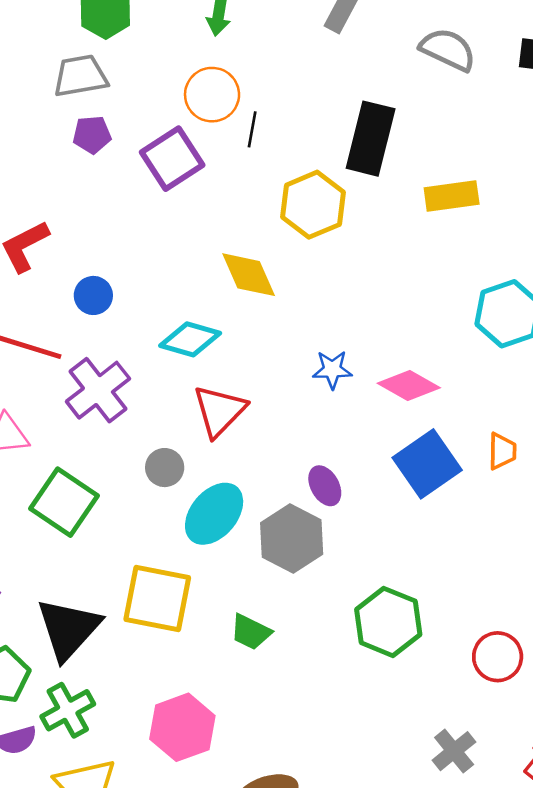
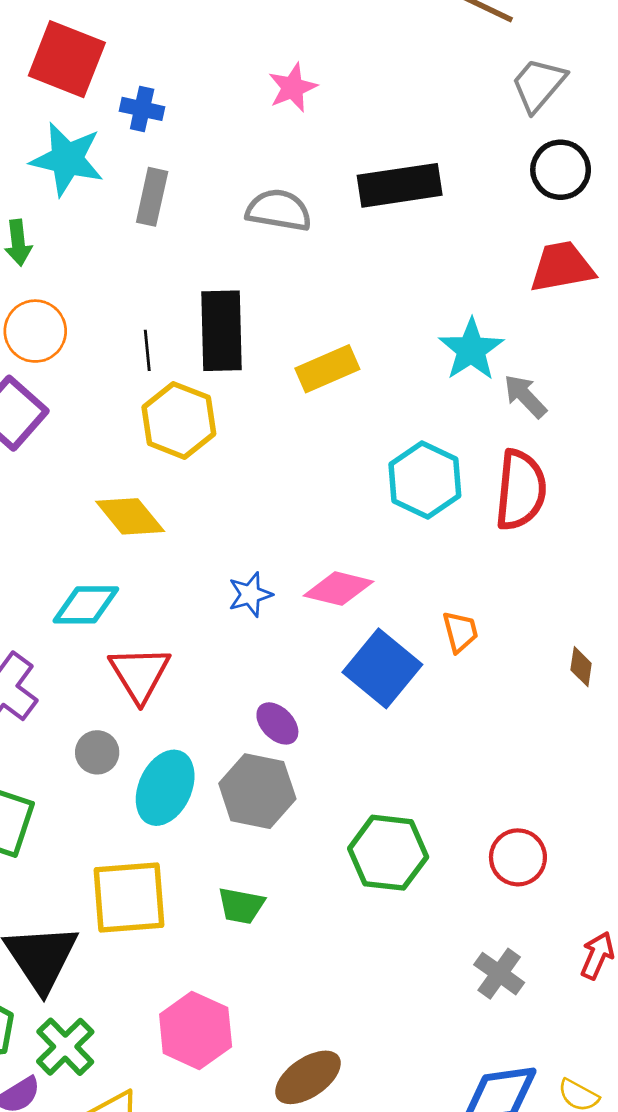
black line: (252, 129) -> (147, 350), moved

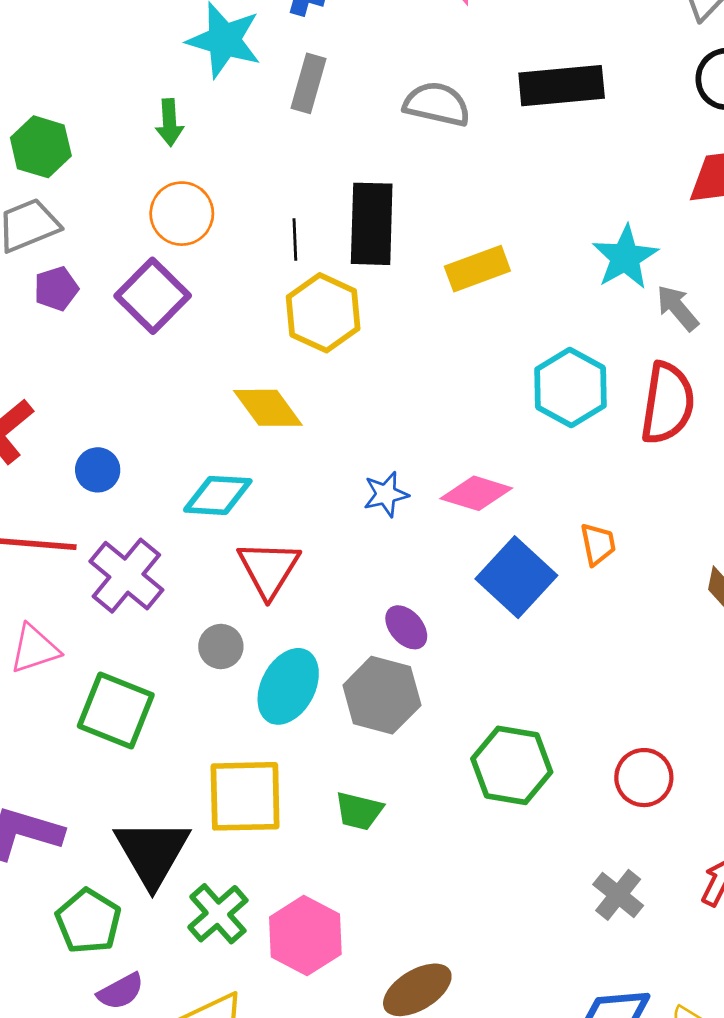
green cross: (65, 1047) -> (218, 914), moved

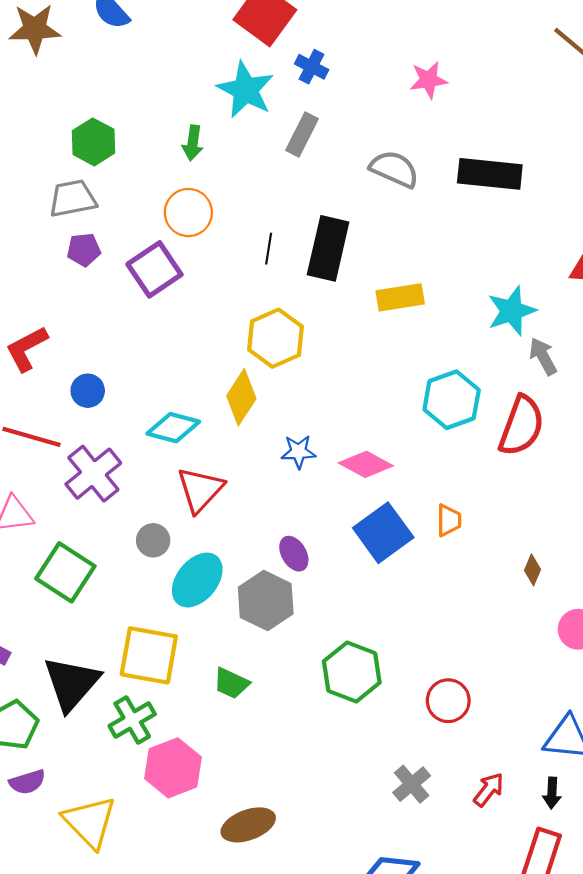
yellow hexagon: (323, 313) -> (276, 338), moved
yellow diamond: (268, 408) -> (241, 397), moved, turned 58
green cross: (218, 914) -> (132, 720), moved

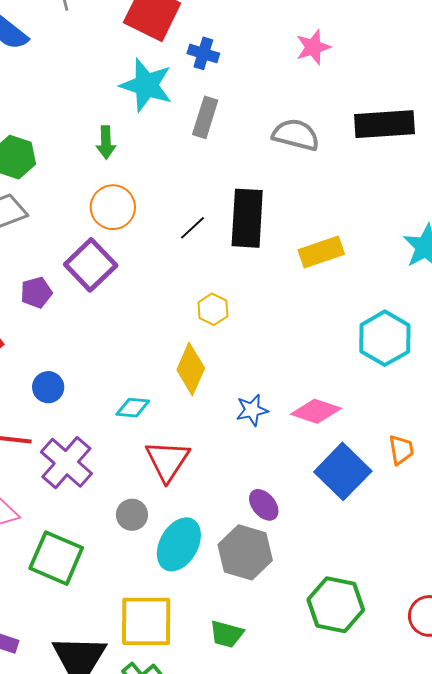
black line: (269, 249) -> (192, 228), turned 48
purple pentagon: (84, 250) -> (36, 292), moved
yellow hexagon: (276, 338) -> (213, 309), size x0.6
cyan diamond: (173, 428) -> (133, 408), size x0.7

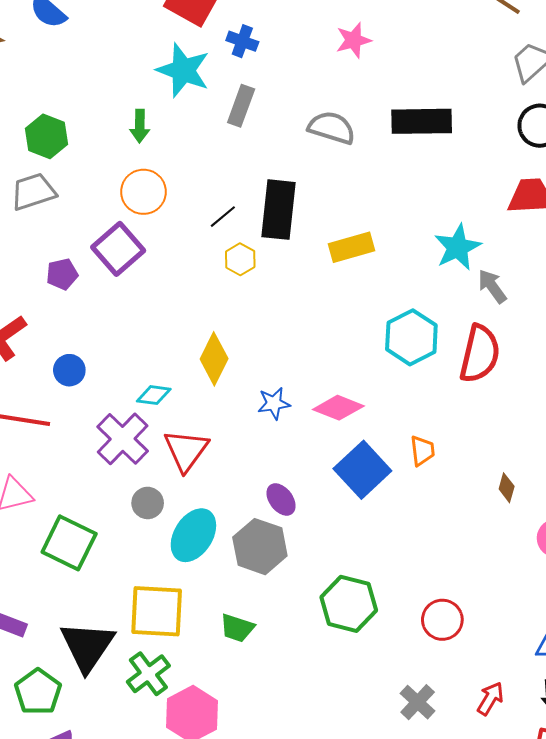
yellow hexagon: (213, 309) -> (240, 259), moved
purple cross: (66, 463) -> (123, 439), moved

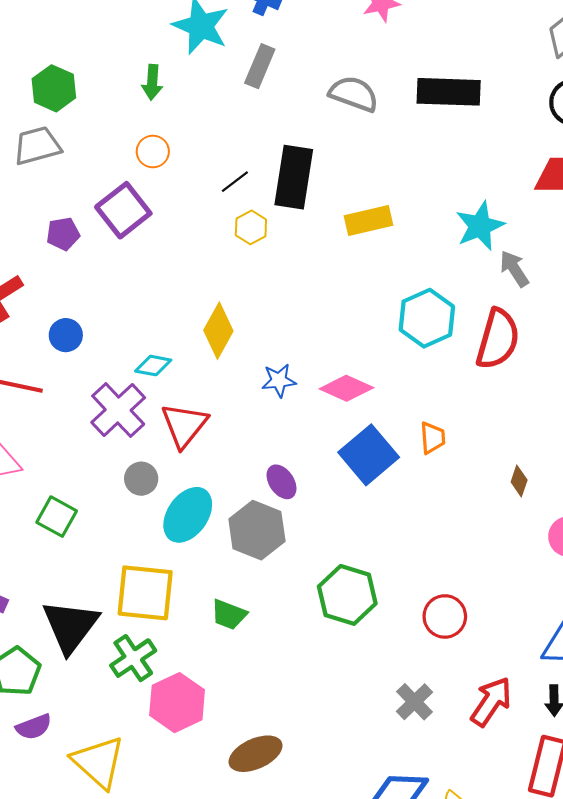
orange circle: (143, 192) -> (153, 151), size x0.7
green square: (69, 543) -> (57, 517), size x0.7
red arrow: (490, 698) -> (491, 702), size x1.4

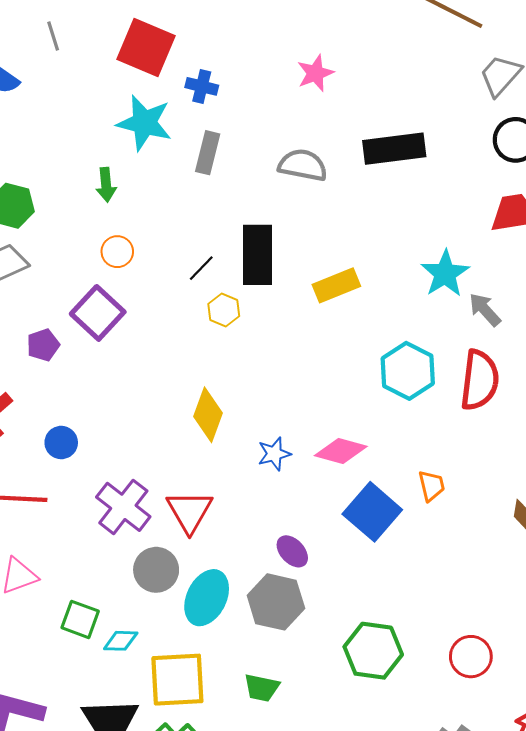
cyan diamond: (153, 366) -> (121, 641), moved
gray circle: (141, 479) -> (156, 570), size x1.4

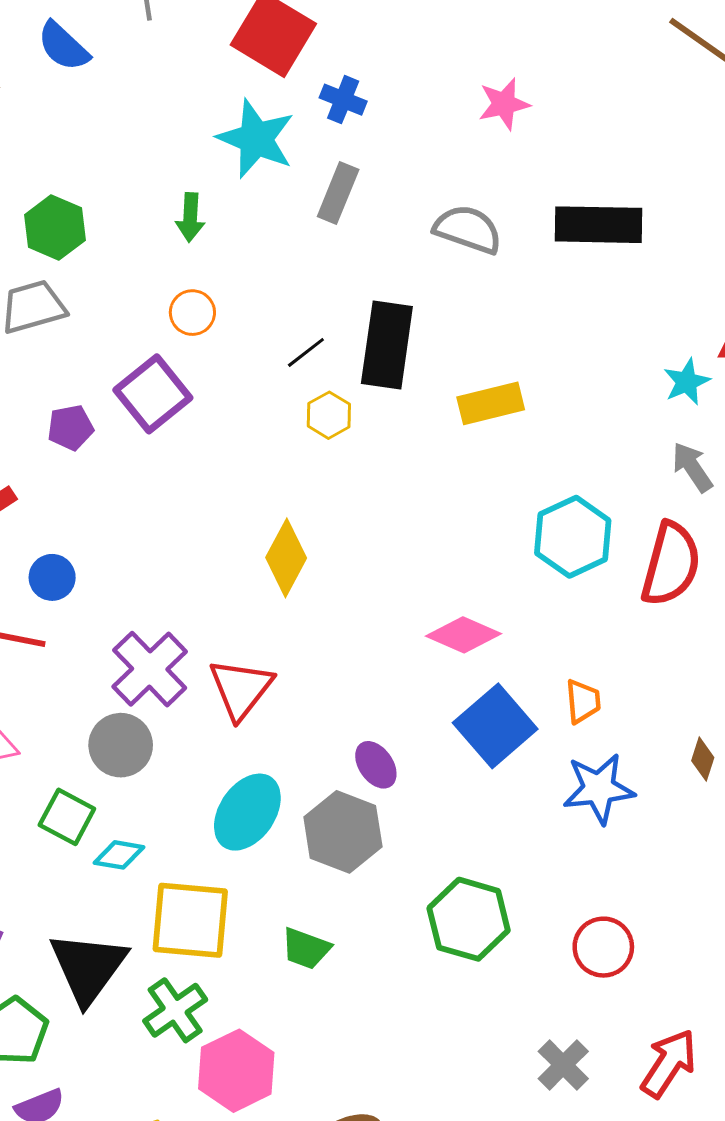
cyan star: (445, 274) -> (687, 382), moved, size x0.7
blue circle: (61, 443) -> (52, 577), moved
blue star: (274, 454) -> (599, 789), moved, size x1.5
gray circle: (156, 570) -> (121, 745), moved

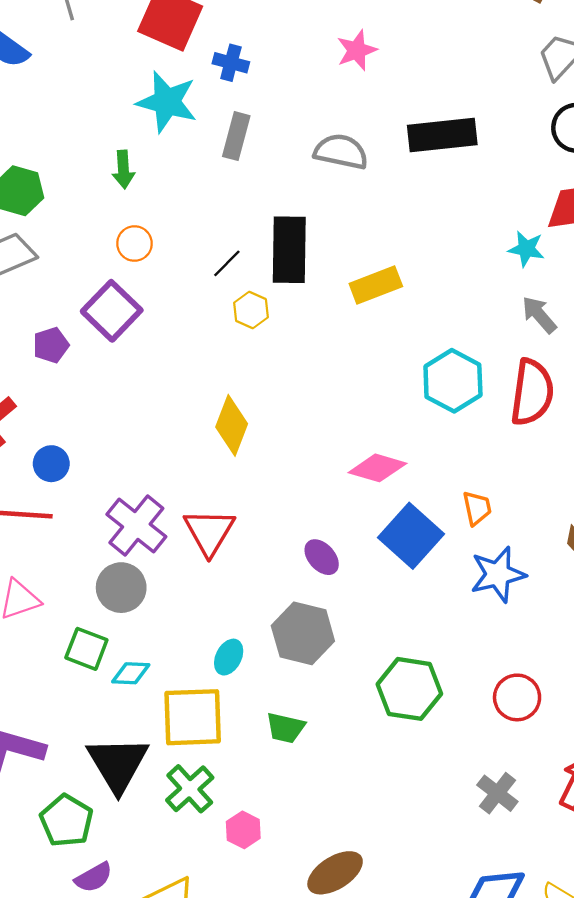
cyan star: (687, 382) -> (526, 249), turned -30
purple ellipse: (376, 765) -> (322, 557), moved
cyan ellipse: (247, 812) -> (229, 657), moved, size x0.6
pink hexagon: (236, 1071) -> (243, 830), size x0.6

